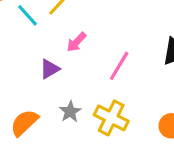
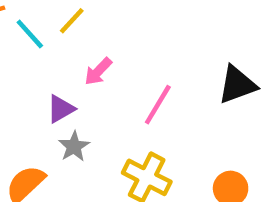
gray star: (70, 112) -> (74, 146), moved

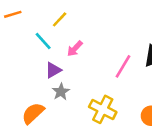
cyan line: (30, 34) -> (43, 41), moved
pink line: (158, 105) -> (123, 66), moved

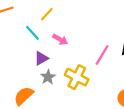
pink arrow: (75, 49) -> (60, 40), turned -104
yellow cross: (103, 109) -> (77, 77), moved

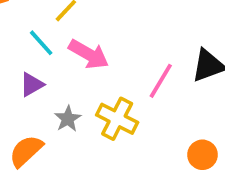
pink arrow: (60, 40) -> (89, 54), size x1.5
purple triangle: (41, 58) -> (32, 85), moved

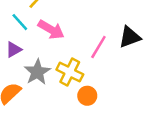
gray star: (68, 119) -> (37, 72), size x1.5
orange circle: (203, 155) -> (87, 96), moved

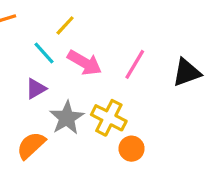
pink line: (98, 47) -> (135, 64), moved

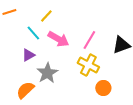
yellow cross: (109, 118) -> (88, 65), moved
orange circle: (132, 149) -> (103, 88), moved

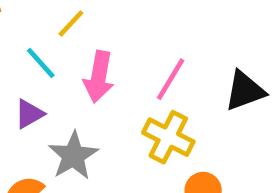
pink arrow: (58, 39) -> (99, 77), turned 70

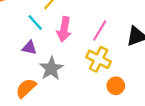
purple triangle: (29, 114) -> (29, 48), turned 42

